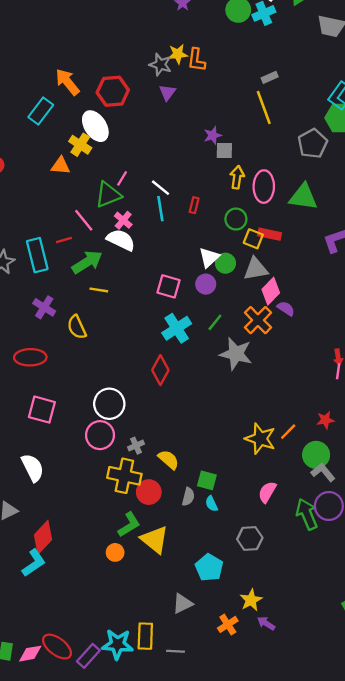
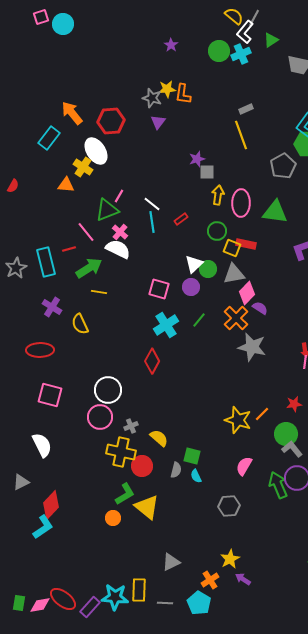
red rectangle: (194, 205) -> (181, 219), turned 40
gray star: (236, 354) -> (252, 347), moved
cyan pentagon: (209, 568) -> (199, 603), moved

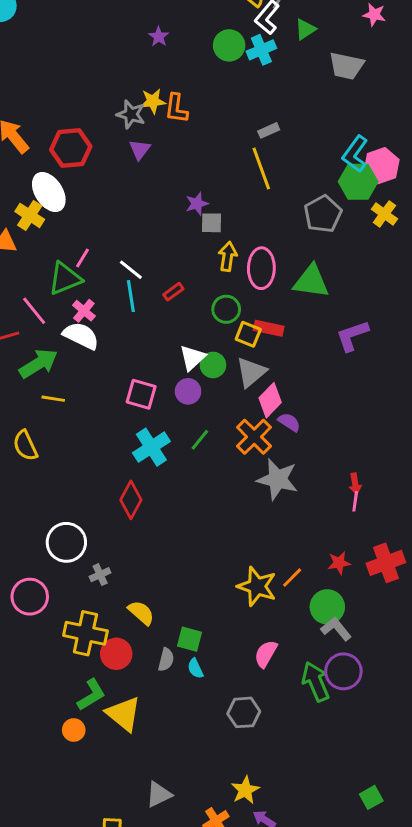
gray triangle: (234, 274) -> (251, 372), turned -30
pink circle: (100, 417) -> (30, 597), moved
gray cross: (131, 426) -> (100, 575), moved

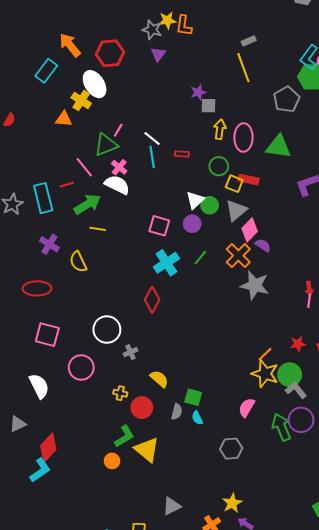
red rectangle: (173, 292) -> (182, 154), turned 40
yellow star: (257, 586) -> (265, 374), moved
yellow cross: (85, 633) -> (120, 393), size x0.5

